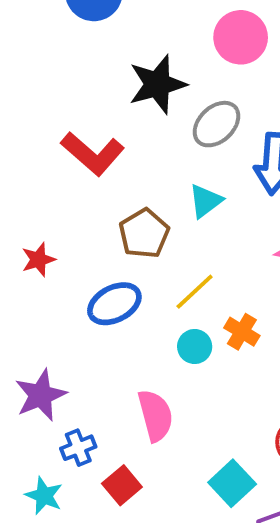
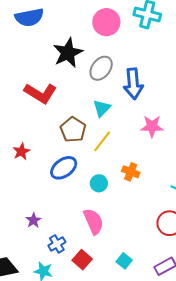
yellow line: (195, 292) -> (102, 141), moved
cyan circle: (195, 347) -> (99, 183), moved
purple star: (41, 395) -> (33, 220), size x0.6
cyan square: (232, 483) -> (124, 261), moved, size x0.7

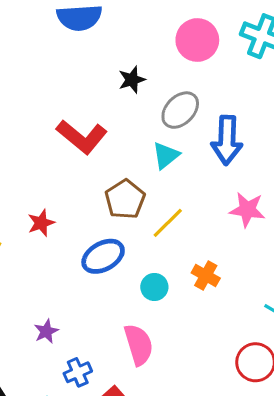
black star: (68, 53) -> (132, 80), size x0.6
cyan triangle: (102, 108) -> (166, 155), moved

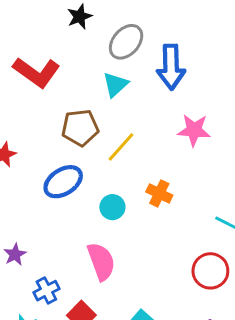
brown pentagon: (125, 199) -> (80, 128), turned 30

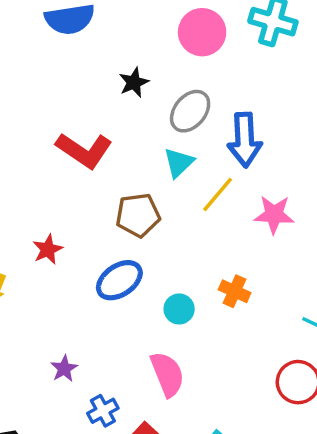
yellow line: (121, 147) -> (218, 194), moved

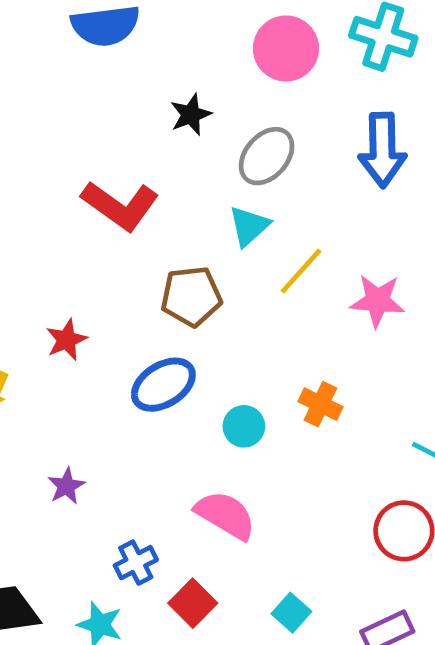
blue arrow: (245, 140) -> (382, 150), moved
purple star: (64, 369) -> (66, 486), moved
pink semicircle: (167, 374) -> (225, 515), turned -39

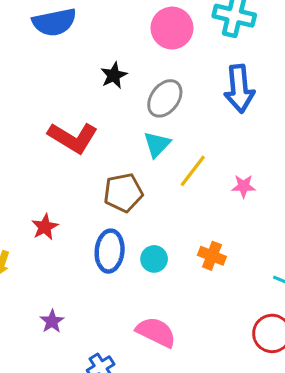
pink star: (377, 301) -> (244, 186), size x0.7
blue ellipse: (163, 385) -> (110, 251), turned -48
cyan circle: (244, 426) -> (154, 259), moved

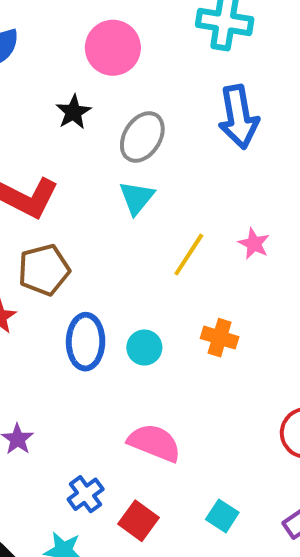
pink circle: (172, 28) -> (113, 48), moved
yellow line: (193, 171) -> (189, 255), moved
pink star: (244, 186) -> (254, 244), turned 30
brown pentagon: (123, 193) -> (44, 270), moved

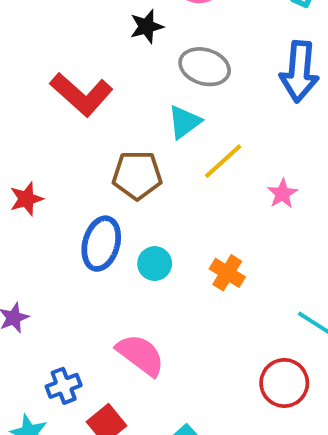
gray ellipse: (142, 137) -> (205, 67), turned 60
yellow line: (189, 255) -> (223, 161), moved
brown pentagon: (44, 270) -> (137, 175), moved

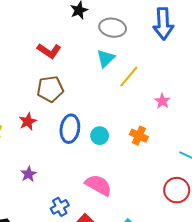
red L-shape: (81, 94) -> (49, 51), size x0.7
brown pentagon: (137, 175) -> (50, 89), moved
pink star: (282, 194) -> (162, 101), moved
red star: (26, 199) -> (28, 121), moved

